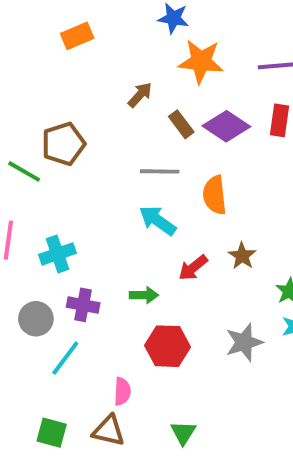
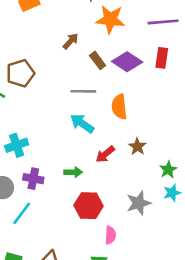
pink semicircle: (122, 391) -> (110, 235), moved

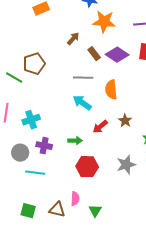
cyan line: (22, 213) -> (35, 173), turned 60
pink semicircle: (110, 235) -> (75, 199), moved

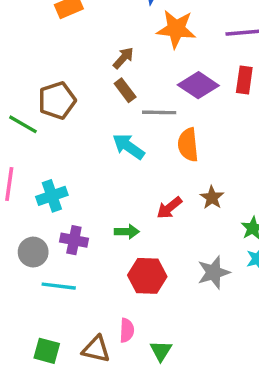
brown rectangle: (94, 54) -> (125, 90), moved
gray line: (83, 78) -> (159, 112), moved
cyan arrow: (82, 103) -> (128, 146), moved

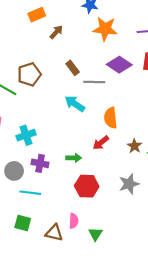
brown arrow: (123, 58) -> (56, 32), moved
orange semicircle: (188, 145) -> (111, 118), moved
brown star: (212, 198) -> (134, 146), moved
green square: (47, 351) -> (23, 223), moved

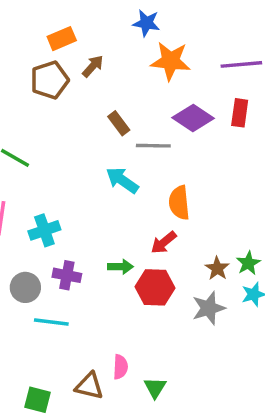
brown pentagon: (29, 74) -> (50, 80), moved
brown star: (134, 146) -> (217, 268), moved
red hexagon: (87, 186) -> (155, 287), moved
green square: (23, 223) -> (37, 400), moved

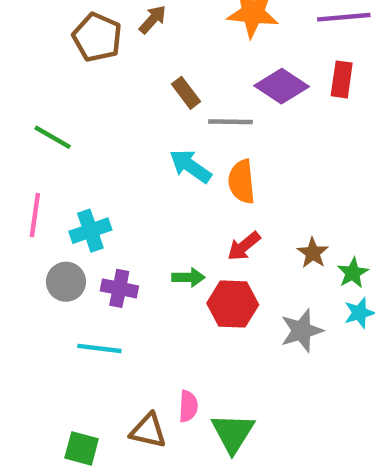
brown pentagon: (50, 80) -> (97, 37), turned -30
orange semicircle: (179, 203) -> (242, 182), moved
brown star: (217, 268) -> (313, 253), moved
gray circle: (25, 287) -> (66, 282), moved
green triangle: (155, 388) -> (233, 433), size x1.5

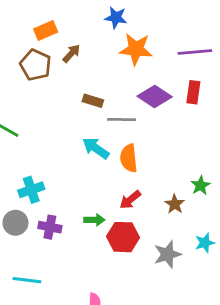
brown rectangle: (186, 93) -> (93, 101), turned -36
green star: (353, 273) -> (201, 185), moved
cyan line: (99, 348) -> (27, 280), moved

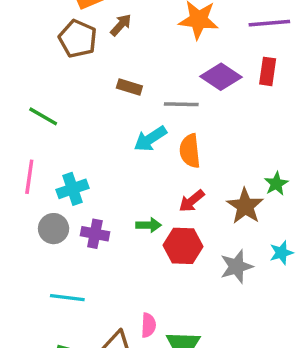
brown rectangle: (93, 101) -> (129, 87), moved
cyan arrow: (96, 148) -> (150, 139), turned -68
brown star: (175, 204) -> (245, 206), size x1.5

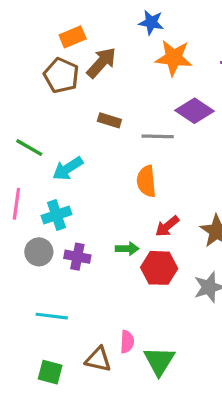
brown arrow: (121, 25) -> (101, 63), size x1.5
cyan arrow: (150, 139) -> (68, 168), moved
orange semicircle: (190, 151) -> (146, 181), moved

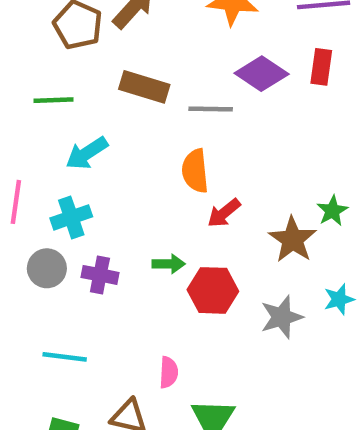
brown rectangle: (109, 120) -> (144, 87), size x1.5
green line: (29, 148) -> (54, 100), moved, turned -32
red arrow: (167, 226) -> (224, 213), moved
pink semicircle: (127, 342) -> (169, 372), moved

